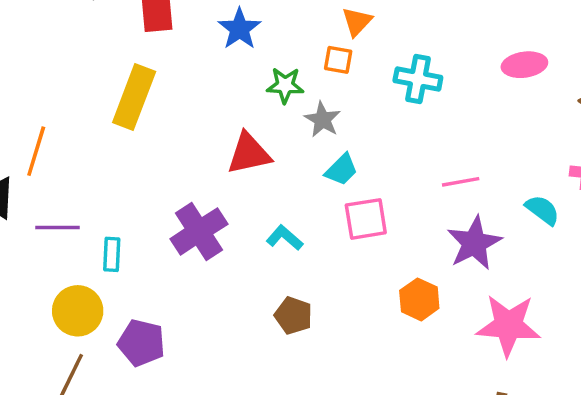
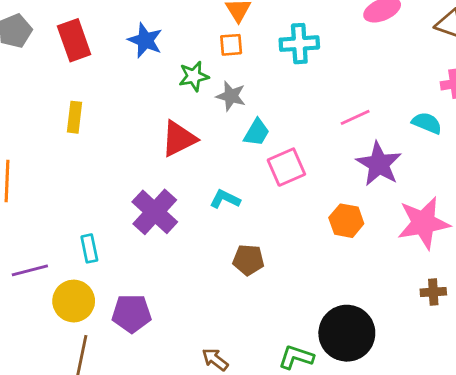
yellow rectangle: (134, 97) -> (75, 117), size x0.6
purple line: (57, 228) -> (30, 270), moved

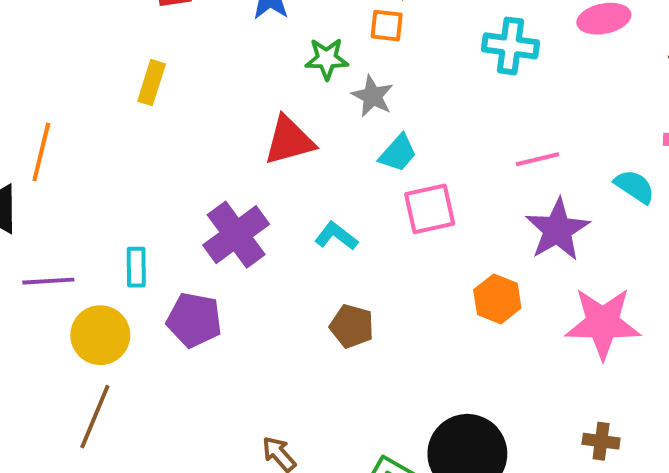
cyan cross: (299, 44) -> (511, 46), moved
brown cross: (433, 292) -> (601, 441), moved
purple pentagon: (132, 313) -> (194, 320), moved

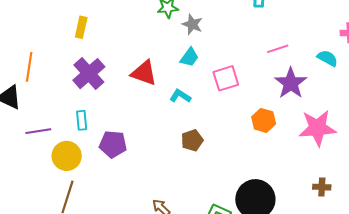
red triangle: (289, 141) -> (144, 73), moved, turned 40
cyan trapezoid: (398, 153) -> (189, 57), moved
purple cross: (236, 235) -> (89, 74), moved
brown pentagon: (352, 326) -> (192, 140), turned -30

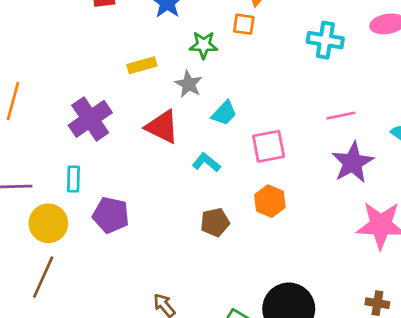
gray star: (192, 24) -> (188, 84), moved
yellow rectangle: (81, 27) -> (142, 65), moved, turned 55
orange hexagon: (264, 120) -> (270, 201), moved

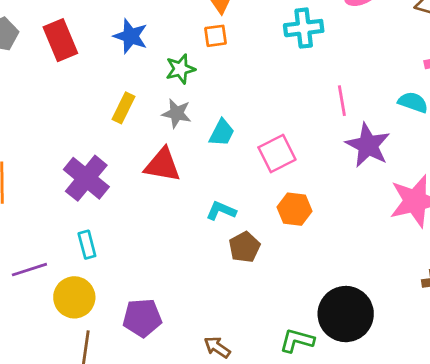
yellow rectangle: (142, 65) -> (123, 108), turned -32
pink line: (341, 116) -> (342, 101), turned -72
cyan L-shape: (206, 162) -> (221, 211), moved
purple pentagon: (111, 215) -> (142, 318), moved

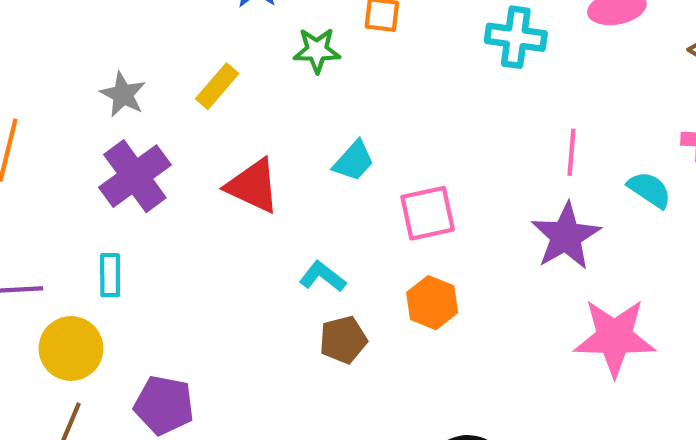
pink line: (342, 101) -> (572, 152), moved
gray star: (177, 113) -> (123, 94), moved

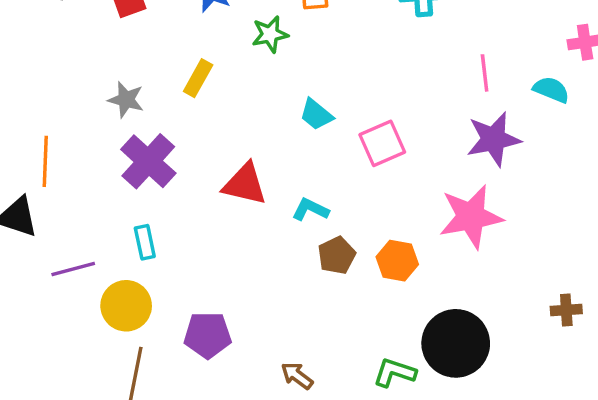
cyan trapezoid: (354, 161) -> (316, 115), turned 99
red triangle: (253, 186) -> (245, 184), moved
purple star: (566, 236) -> (494, 139), turned 30
orange hexagon: (432, 303) -> (397, 261), moved
pink star: (615, 337) -> (471, 217), moved

